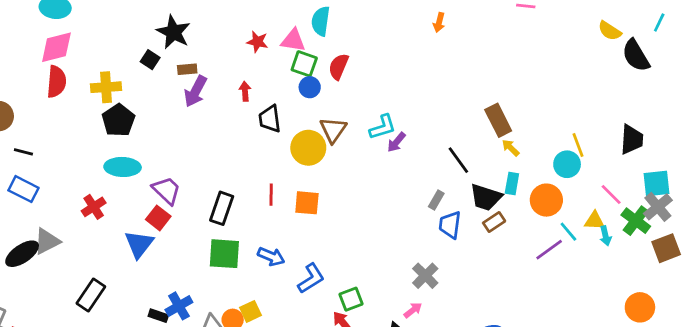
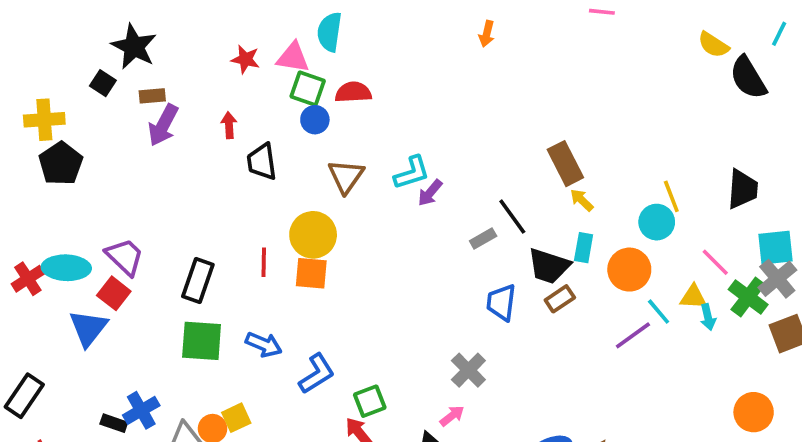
red semicircle: (339, 67) -> (353, 92), turned 64
yellow circle: (308, 148) -> (313, 235), moved
cyan ellipse: (123, 167) -> (66, 268), moved
gray rectangle: (436, 200) -> (483, 238), moved, turned 30

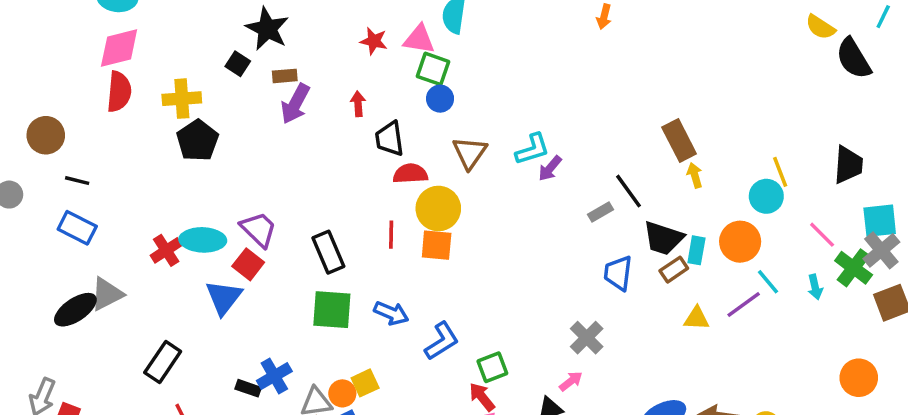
red semicircle: (353, 92) -> (410, 174), moved
yellow arrow: (582, 200) -> (695, 175), turned 30
cyan rectangle: (584, 248) -> (696, 250), moved
black rectangle: (198, 281) -> (328, 252), turned -42
yellow triangle: (693, 297) -> (696, 318), moved

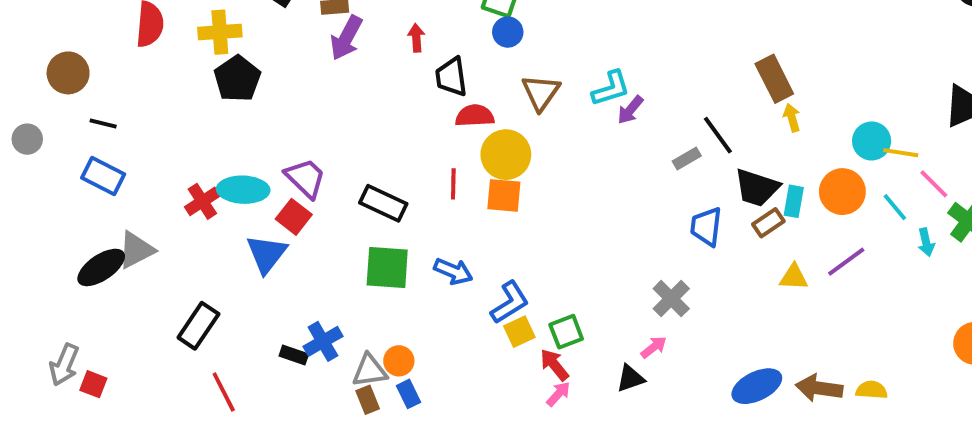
yellow line: (780, 172) -> (901, 153), moved, turned -60
black rectangle: (328, 252) -> (383, 203), turned -42
cyan line: (768, 282) -> (895, 207), moved
yellow square: (365, 383) -> (519, 332), moved

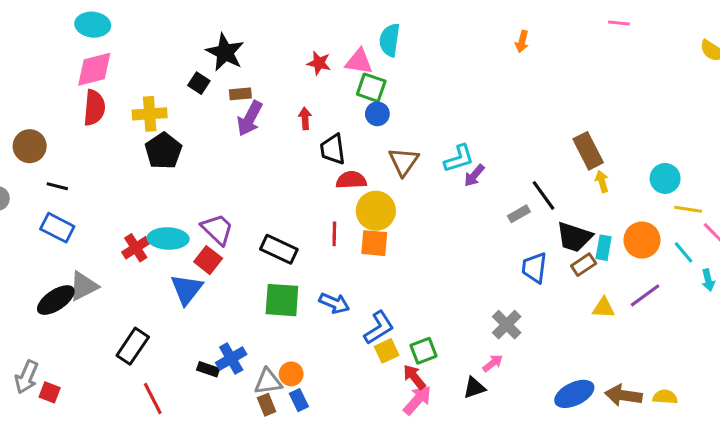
cyan circle: (872, 141) -> (665, 178), moved
pink arrow: (558, 394) -> (417, 400), size x1.5

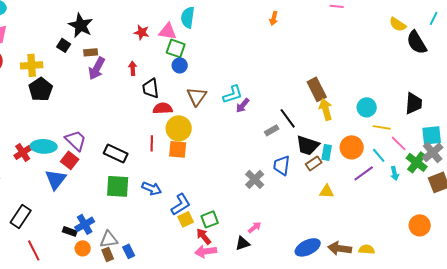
yellow arrow: (602, 182) -> (326, 109), size x1.5
purple line: (645, 295) -> (364, 173), moved
gray cross: (507, 325) -> (255, 179), moved
orange circle: (291, 374) -> (83, 248), moved
pink arrow: (417, 400) -> (206, 251), turned -140

